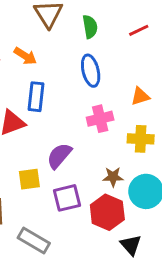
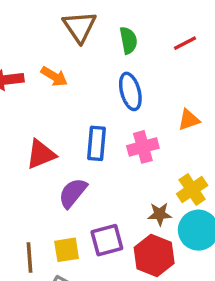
blue rectangle: (36, 97) -> (97, 143), moved
yellow cross: (141, 139) -> (192, 190), moved, turned -35
purple semicircle: (59, 156) -> (73, 193), moved
yellow square: (29, 179) -> (67, 250), moved

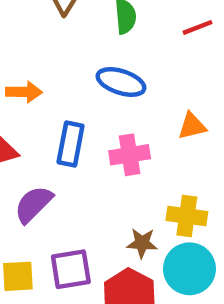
orange arrow: (54, 76) -> (24, 92), moved, turned -36
blue ellipse: (130, 91) -> (121, 82), turned -63
yellow cross: (192, 190) -> (187, 216), turned 36

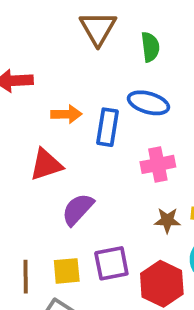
blue rectangle: (71, 144) -> (107, 127), moved
brown star: (142, 243) -> (167, 220), moved

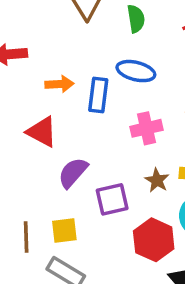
red triangle: (46, 165) -> (42, 132), turned 48
brown star: (167, 220) -> (157, 180), turned 30
purple square: (111, 263) -> (112, 199), moved

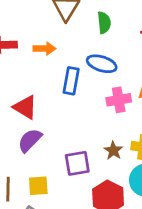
orange arrow: (60, 84) -> (44, 49), moved
pink cross: (147, 128) -> (119, 100), moved
purple semicircle: (73, 173) -> (30, 140), moved

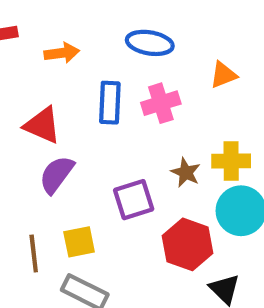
orange arrow: (44, 49) -> (62, 53), moved
blue rectangle: (71, 81) -> (110, 103), moved
pink cross: (119, 100) -> (161, 103), moved

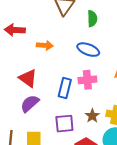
blue rectangle: (110, 103) -> (65, 88), moved

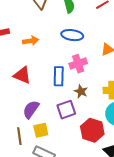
purple semicircle: (30, 104) -> (31, 109), moved
brown star: (92, 116) -> (81, 91), moved

